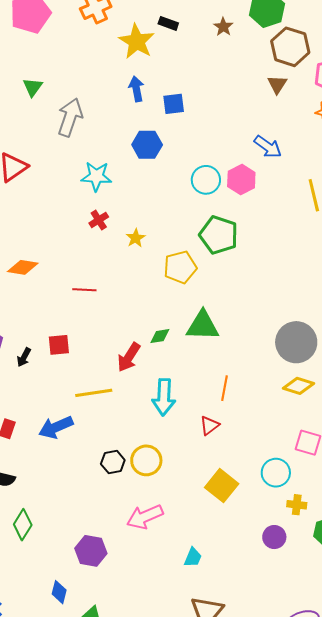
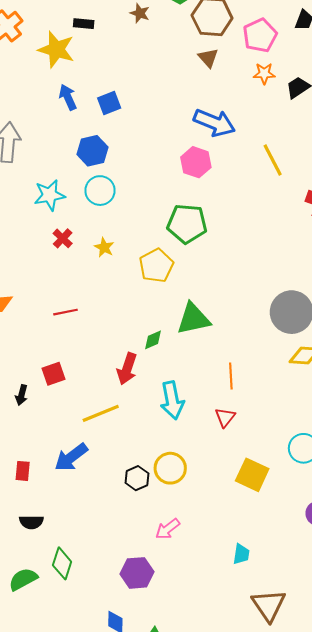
blue arrow: (268, 147) -> (214, 123), size x1.4
cyan circle: (206, 180) -> (100, 191), moved
pink arrow: (145, 517) -> (168, 529), moved, size x0.7

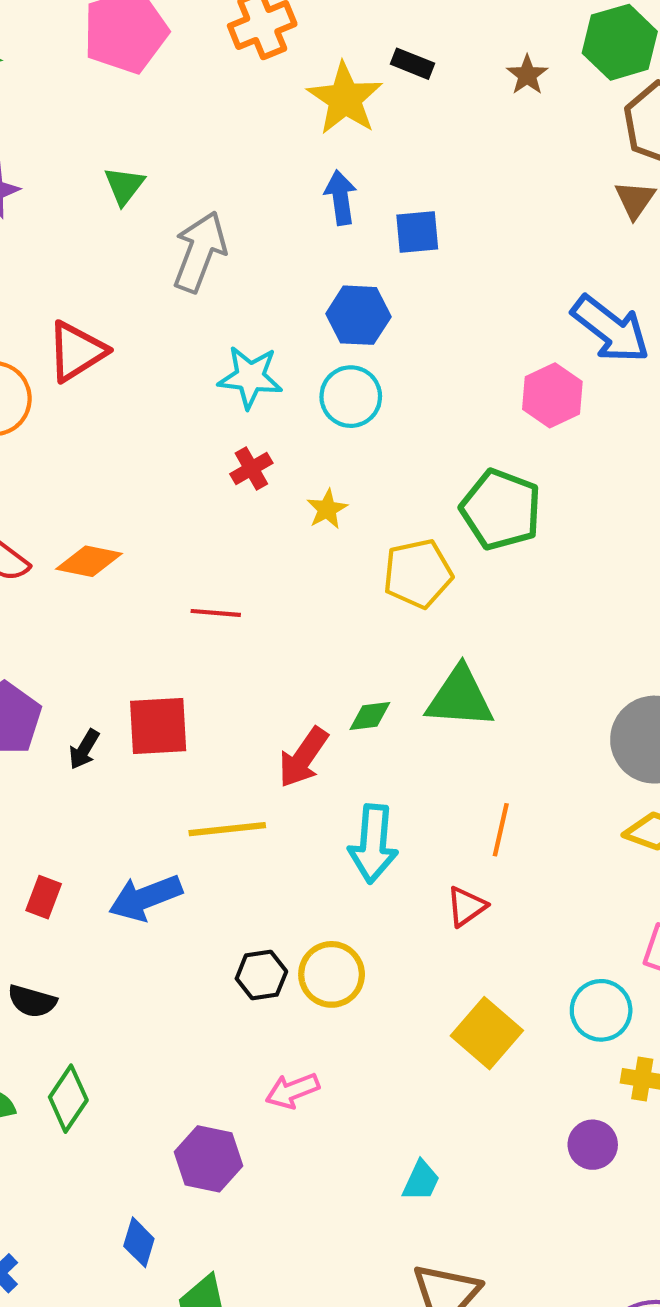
red square: (54, 374) -> (158, 726), size x1.4

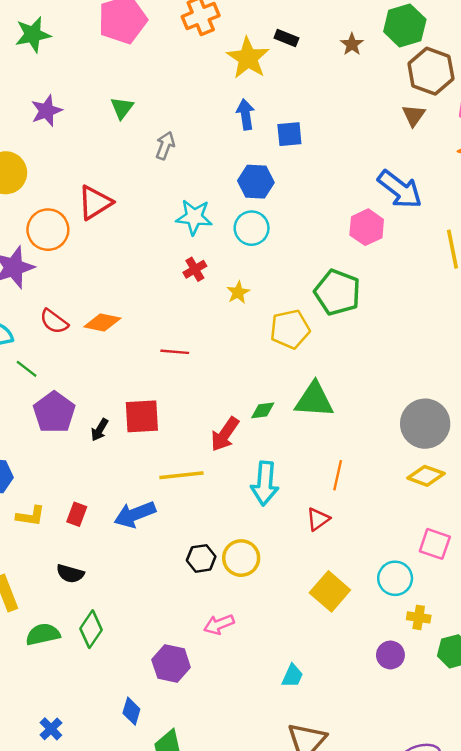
gray arrow: (200, 252) -> (165, 146), size x0.6

